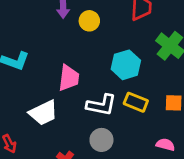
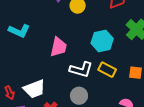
white trapezoid: (43, 113) -> (34, 89), moved

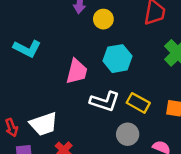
cyan hexagon: (102, 41) -> (117, 59), moved
gray circle: (79, 96) -> (128, 134), moved

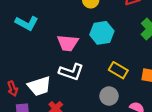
pink trapezoid: (77, 71) -> (68, 43), turned 80
white L-shape: (105, 101) -> (71, 72), moved

